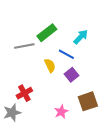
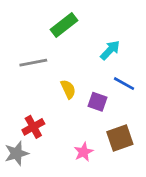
green rectangle: (47, 33) -> (64, 25), moved
blue line: (66, 54) -> (124, 84), moved
purple square: (71, 75) -> (97, 102), turned -32

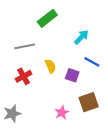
red cross: (33, 127) -> (24, 76), moved

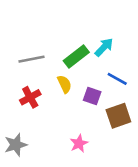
green rectangle: (47, 18) -> (76, 56), moved
brown square: (89, 102) -> (118, 116), moved

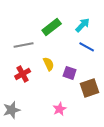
cyan arrow: (104, 47) -> (83, 25), moved
green rectangle: (76, 56) -> (52, 27), moved
blue line: (117, 79) -> (87, 47), moved

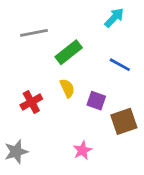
cyan arrow: (83, 25) -> (114, 18), moved
green rectangle: (52, 27) -> (69, 52), moved
gray line: (24, 45) -> (34, 33), moved

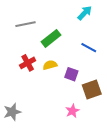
yellow semicircle: (67, 88) -> (50, 65), turned -80
red cross: (31, 102) -> (28, 63), moved
pink star: (82, 150) -> (72, 111), moved

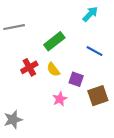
gray line: (25, 24) -> (14, 27), moved
yellow semicircle: (50, 65) -> (53, 70), turned -112
pink star: (72, 111) -> (60, 99), moved

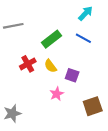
blue line: (95, 51) -> (83, 38), moved
brown square: (98, 96) -> (93, 106), moved

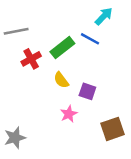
blue line: (83, 38) -> (90, 39), moved
red cross: (28, 64) -> (31, 59), moved

